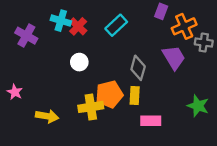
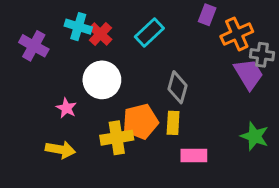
purple trapezoid: (174, 57) -> (249, 74), moved
white circle: (79, 62) -> (102, 80), size x1.6
pink star: (15, 92) -> (66, 108), moved

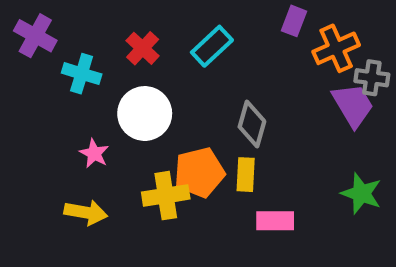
cyan cross: (78, 27) -> (82, 74), moved
purple cross: (34, 46) -> (35, 36), moved

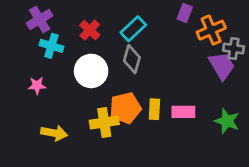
purple cross: (35, 36) -> (40, 19), moved, turned 30
gray diamond: (252, 124) -> (132, 59), moved
pink star: (94, 153) -> (37, 85), moved, turned -30
pink rectangle: (275, 221) -> (183, 112), moved

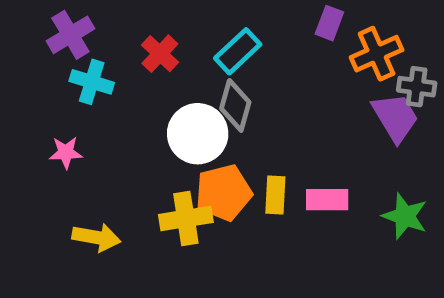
white circle: (91, 71) -> (198, 134), moved

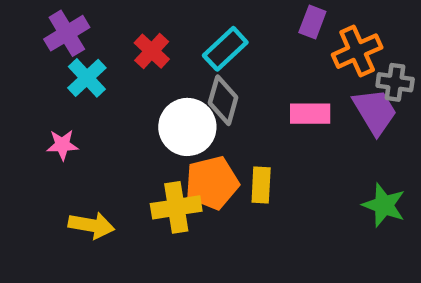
cyan cross: (92, 82) -> (87, 78), turned 30
pink rectangle: (327, 200) -> (310, 114), moved

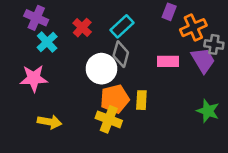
purple cross: (67, 33) -> (36, 18), turned -35
pink star: (62, 145) -> (34, 78), size x1.6
yellow cross: (176, 207) -> (109, 119), moved, turned 30

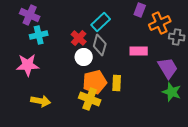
red cross: (82, 28) -> (79, 38), moved
cyan cross: (47, 42) -> (39, 35), turned 30
purple trapezoid: (203, 60) -> (168, 68), moved
white circle: (101, 69) -> (84, 57), size x0.7

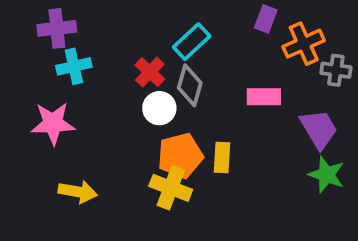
purple cross: (30, 15) -> (57, 28), turned -30

